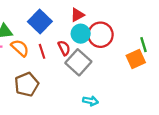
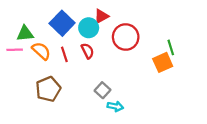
cyan circle: (81, 34) -> (89, 28), moved
gray square: (78, 62) -> (103, 90), moved, size x0.6

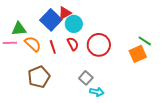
red triangle: (101, 16) -> (65, 13), moved
red circle: (126, 37) -> (99, 45), moved
green line: (171, 47) -> (145, 41), turned -40

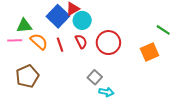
green line: (145, 41) -> (163, 30), moved
brown pentagon: (39, 77) -> (27, 76), moved

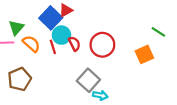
cyan circle: (82, 20) -> (61, 35), moved
green triangle: (24, 26) -> (16, 28), turned -42
gray square: (95, 77) -> (88, 80), size x1.5

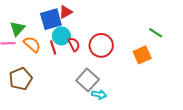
blue square: (51, 18) -> (51, 19), turned 30

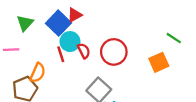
blue square: (51, 19) -> (58, 23), turned -30
green triangle: (17, 29) -> (25, 23), moved
orange semicircle: (32, 44) -> (38, 73), moved, turned 72

